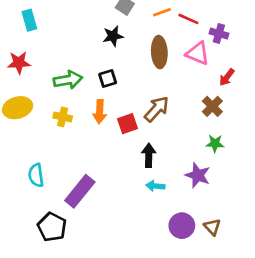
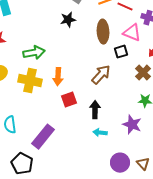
black square: (108, 79) -> (121, 52), moved
yellow cross: (63, 117) -> (30, 81), size x1.6
red square: (128, 124) -> (69, 100), moved

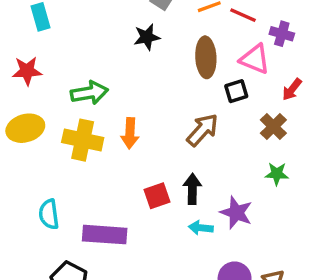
red square: (69, 100) -> (157, 196), moved
purple star: (132, 125) -> (236, 213), moved
purple rectangle: (43, 137) -> (105, 235), turned 55

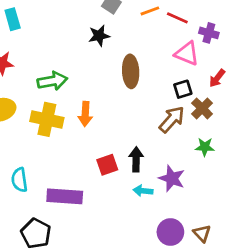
brown ellipse: (206, 57) -> (131, 71), moved
black square: (236, 91) -> (183, 89), moved
brown arrow: (202, 130) -> (172, 119), moved

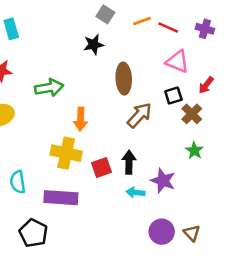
purple cross: (209, 33) -> (205, 29), moved
yellow cross: (47, 119) -> (66, 153), moved
brown arrow: (172, 119) -> (139, 115), moved
green star: (205, 147) -> (194, 151), turned 30

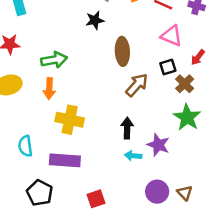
orange arrow: (81, 119) -> (49, 89), moved
green star: (194, 151) -> (187, 117), size x1.6
red square: (101, 168) -> (96, 199), moved

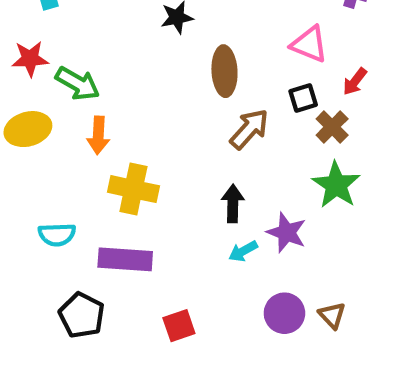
green arrow: (54, 60) -> (78, 84), moved, turned 40
cyan semicircle: (25, 146) -> (57, 235), turned -84
cyan arrow: (133, 156) -> (243, 251), turned -35

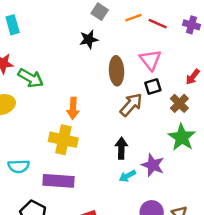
pink triangle: (309, 44) -> (150, 60), moved, turned 30
black square: (303, 98) -> (153, 87), moved
orange arrow: (98, 135) -> (73, 108), moved

